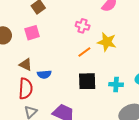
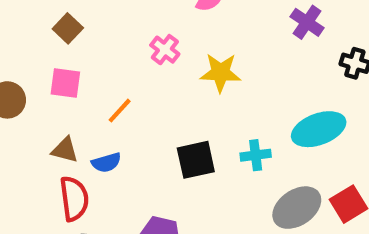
pink cross: (83, 26) -> (165, 50), turned 32
pink square: (32, 33) -> (65, 83), turned 35
orange line: (84, 52) -> (120, 111), moved

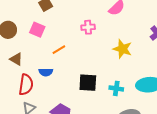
pink cross: (165, 50) -> (88, 27), turned 32
yellow star: (220, 73) -> (122, 49), moved
brown triangle: (65, 150) -> (16, 59), moved

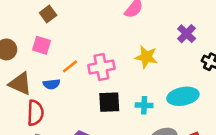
pink cross: (88, 27) -> (101, 67), moved, size x1.5
brown triangle: (16, 59) -> (20, 84), size x1.5
blue semicircle: (46, 72) -> (52, 84), moved

